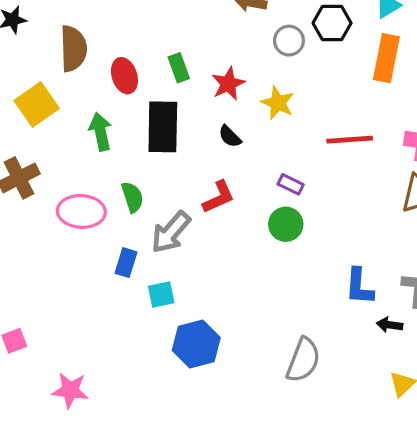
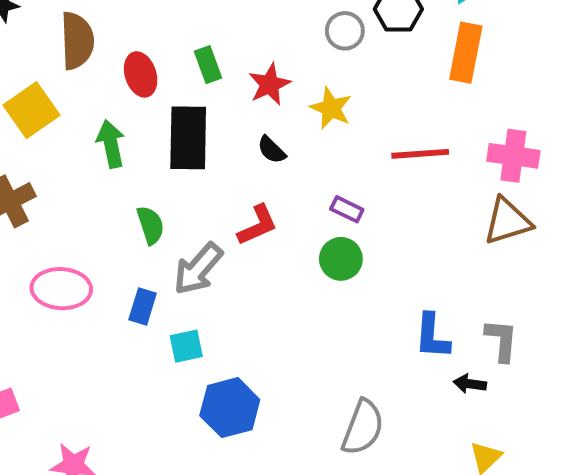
pink ellipse: (81, 211) -> (61, 289), moved

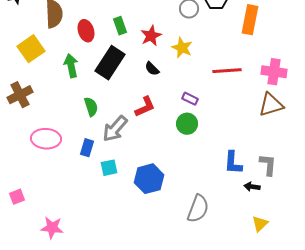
black rectangle: (188, 138) -> (110, 63), turned 32
blue hexagon: (230, 408) -> (149, 179), moved

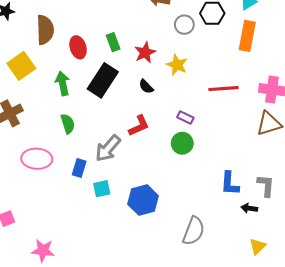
green semicircle: (91, 107) -> (68, 124), moved

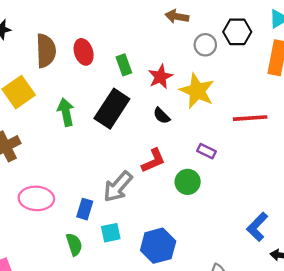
red ellipse: (78, 47) -> (84, 52), moved
yellow star: (177, 65) -> (197, 91), size x1.4
green semicircle: (68, 124) -> (74, 244), moved
green circle: (182, 143) -> (188, 182), moved
blue L-shape: (230, 183) -> (257, 227), turned 40

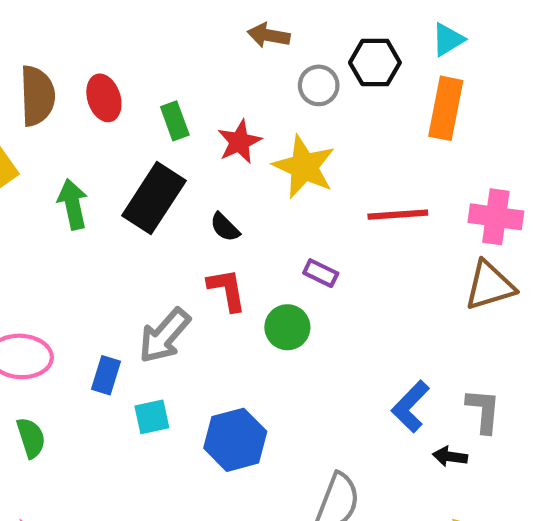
black semicircle: (162, 116) -> (225, 227), moved
red L-shape: (153, 161) -> (227, 290), turned -76
green semicircle: (74, 244) -> (31, 438), moved

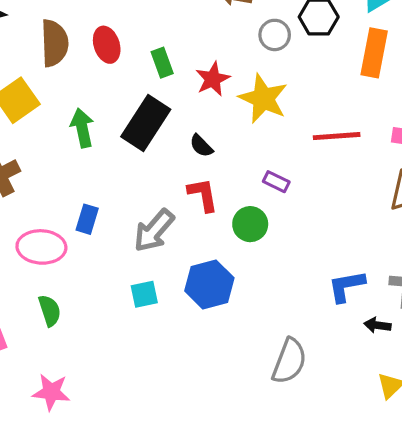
blue rectangle: (106, 375) -> (87, 219), moved
blue L-shape: (410, 406) -> (346, 286), turned 36
blue hexagon: (235, 440) -> (209, 284), moved

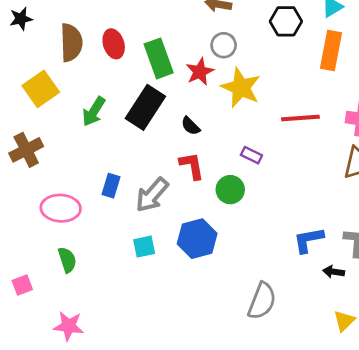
gray circle: (275, 35) -> (224, 45), moved
green rectangle: (162, 63) -> (159, 58), size x1.6
green arrow: (82, 128) -> (94, 111), turned -136
blue rectangle: (87, 219) -> (111, 186), moved

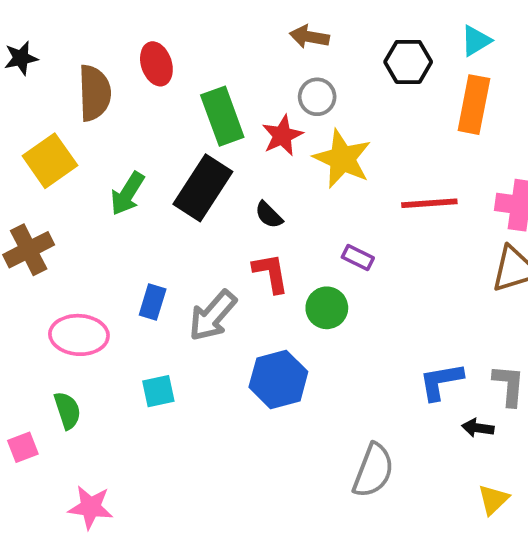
red ellipse: (114, 44) -> (156, 64), moved
cyan square: (144, 247) -> (158, 391), moved
green semicircle: (67, 260) -> (67, 410), moved

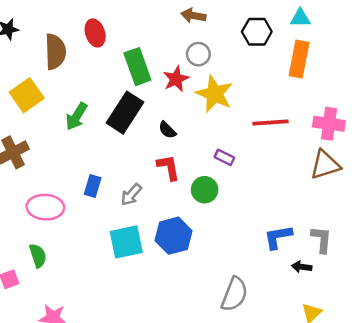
cyan triangle: (476, 41) -> (300, 18), turned 30
gray arrow: (213, 316) -> (131, 195), size x0.7
cyan square: (158, 391) -> (126, 242), moved, size x1.6

